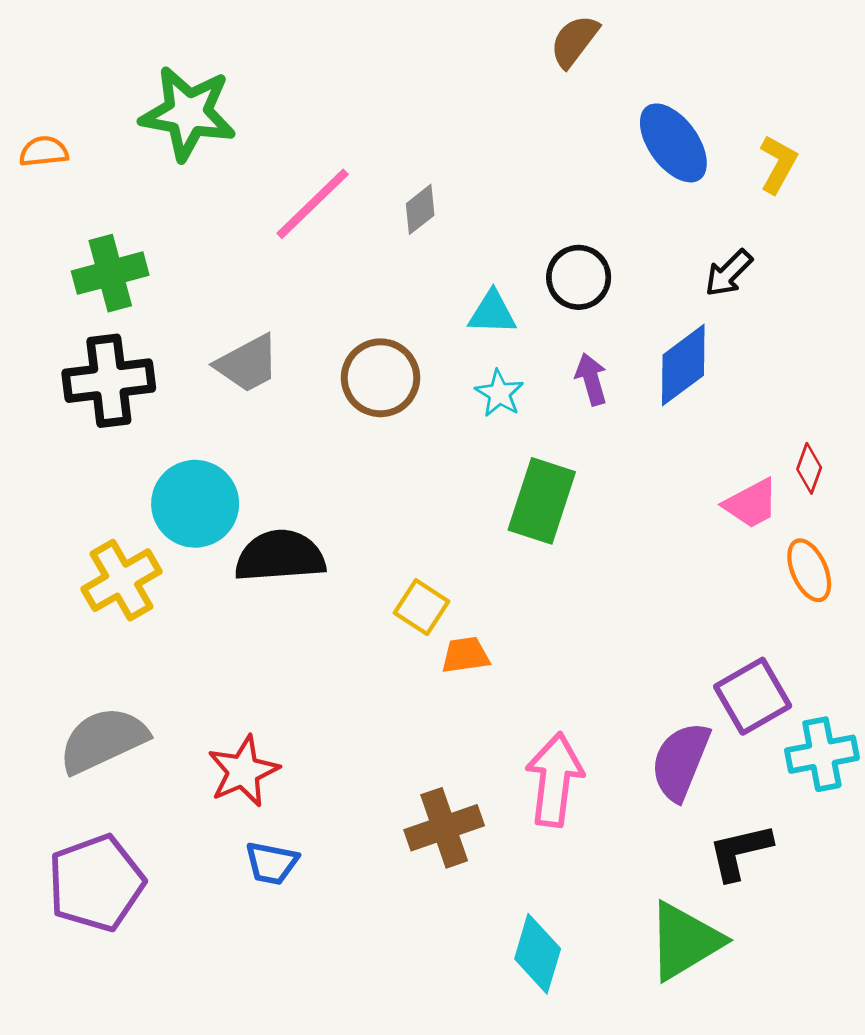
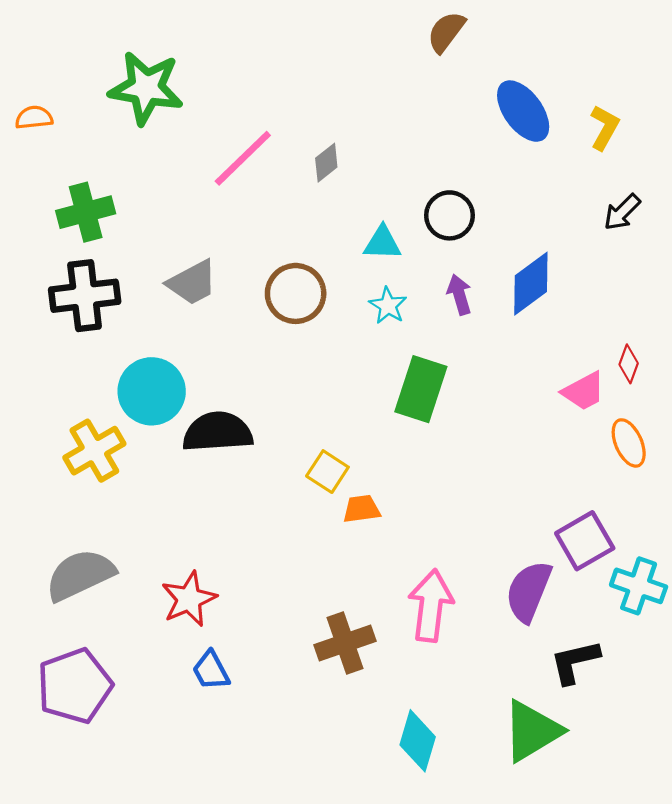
black arrow: (729, 273) -> (622, 212), moved
cyan cross: (822, 754) -> (639, 586), turned 30
blue trapezoid: (272, 863) -> (211, 671), turned 51

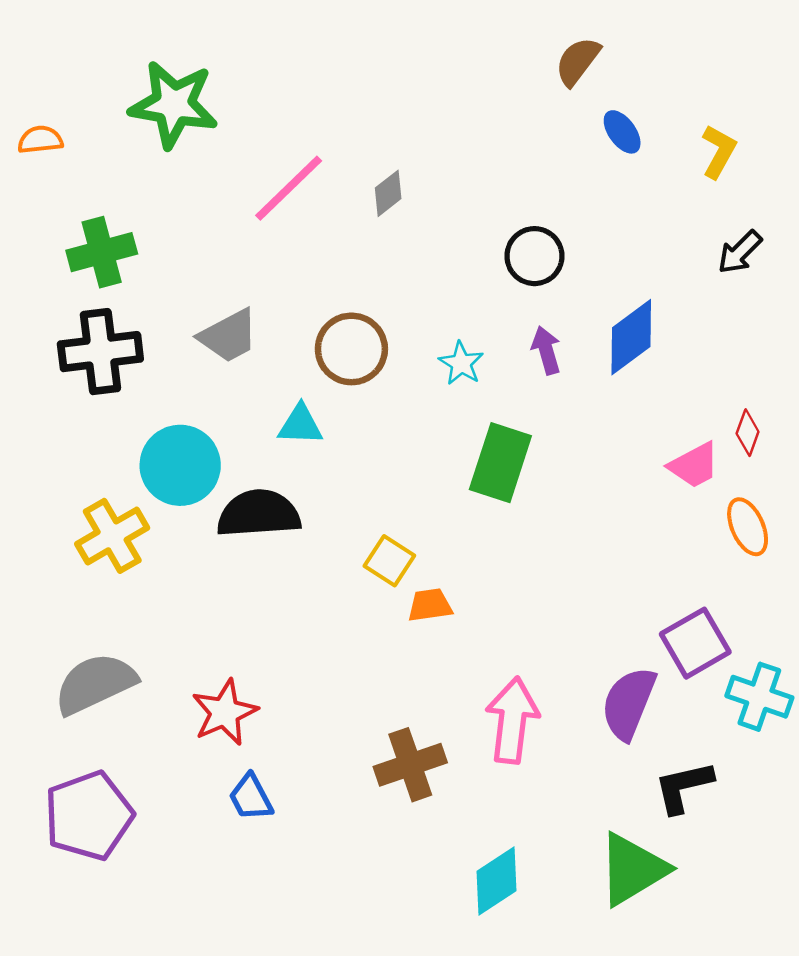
brown semicircle: (446, 32) -> (578, 61), moved
blue ellipse: (523, 111) -> (622, 132), size x0.6
cyan triangle: (382, 243) -> (300, 425), moved
cyan diamond: (418, 741) -> (497, 881), turned 40

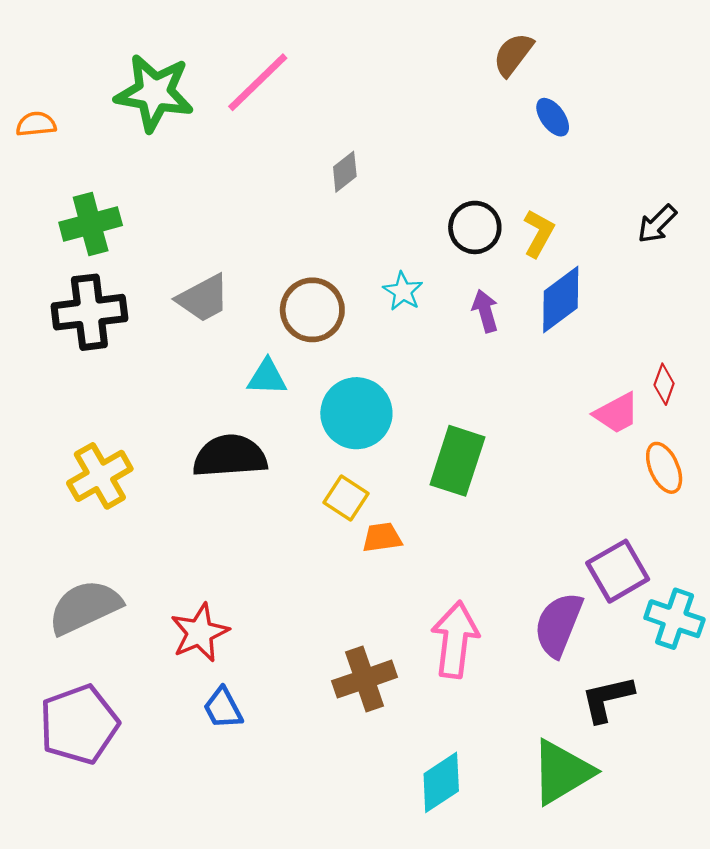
yellow L-shape: (719, 152) -> (539, 233), moved
pink line: (289, 188) -> (258, 82), moved
cyan star: (461, 363) -> (403, 291), moved
green rectangle: (500, 463) -> (457, 461), moved
cyan circle: (180, 465) -> (356, 413), moved

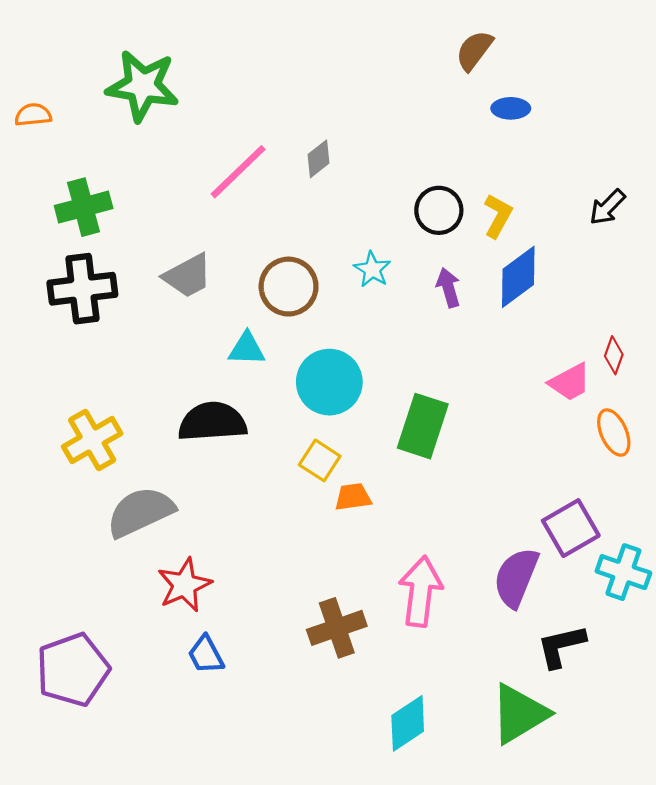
pink line: (258, 82) -> (238, 172), moved
blue ellipse: (553, 117) -> (511, 108), turned -54
gray semicircle: (85, 607) -> (140, 512), moved

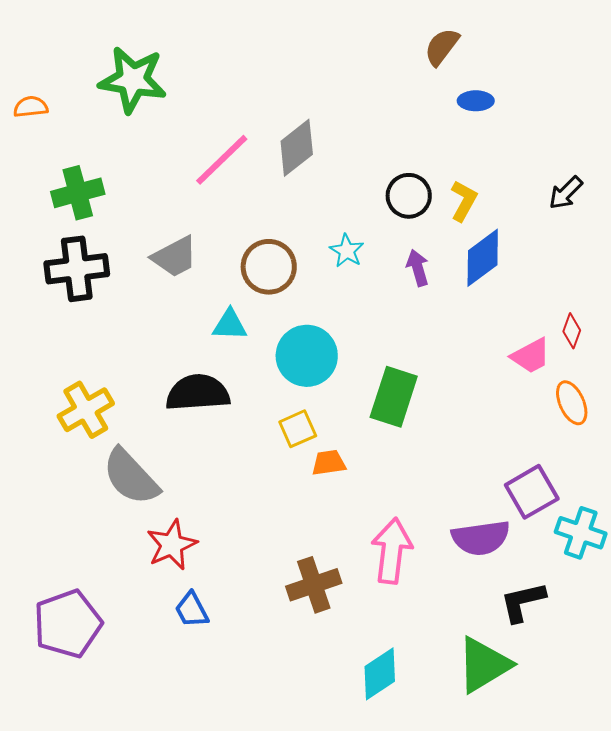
gray diamond: (319, 159) -> (297, 148), size x1.6
yellow square: (320, 460) -> (298, 429), turned 33
gray semicircle: (140, 512) -> (131, 477), turned -108
purple semicircle: (516, 577) -> (481, 538), turned -120

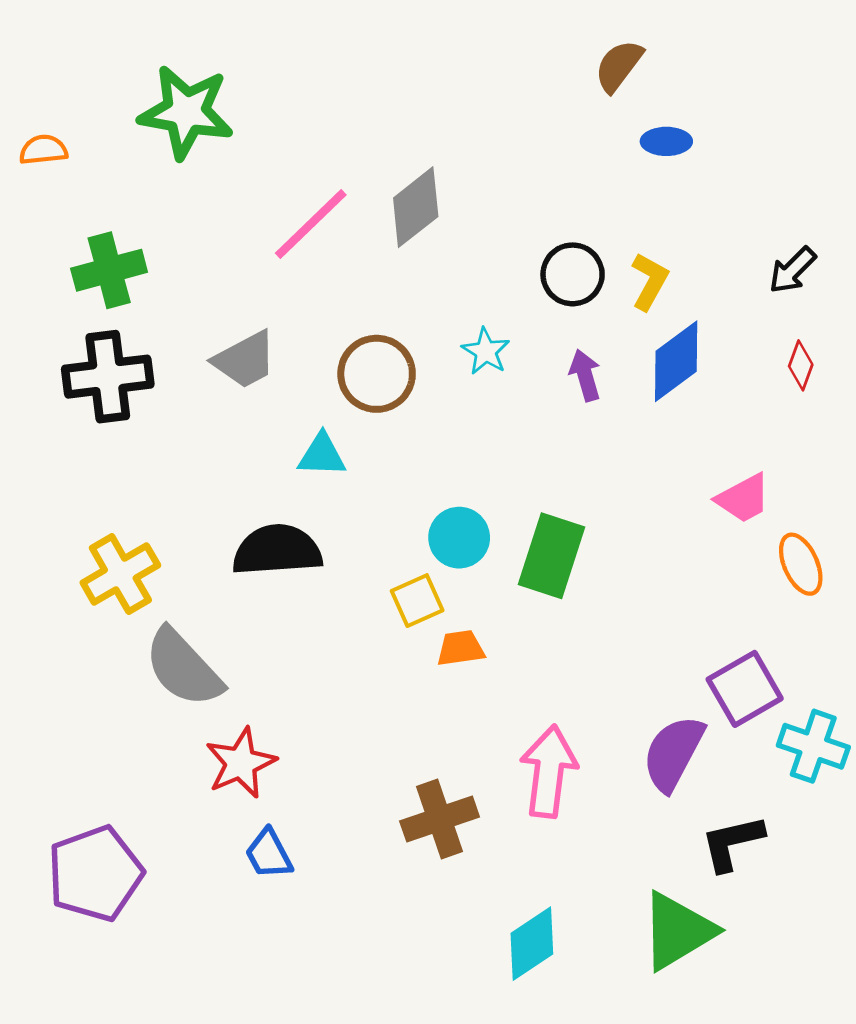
red diamond: (572, 331) -> (801, 365), moved
cyan circle: (307, 356) -> (459, 538), moved, size x0.7
purple semicircle: (481, 538) -> (673, 753), turned 126

